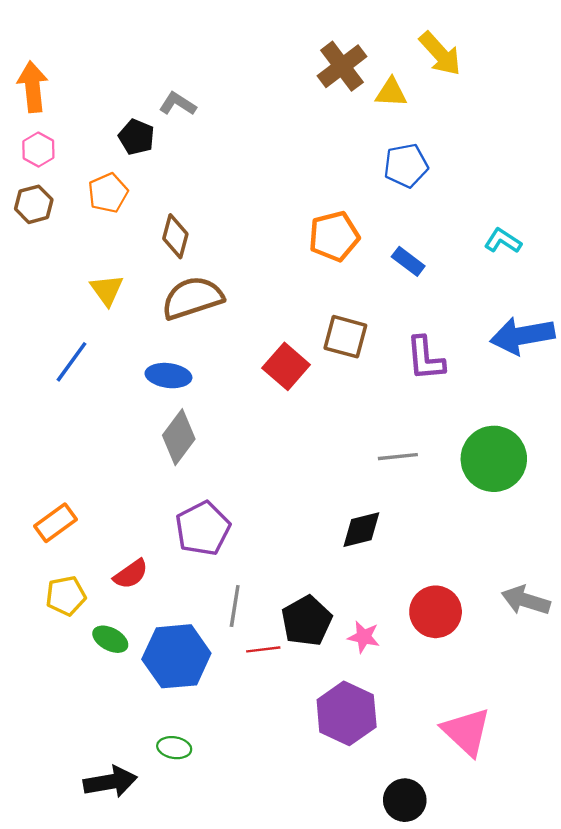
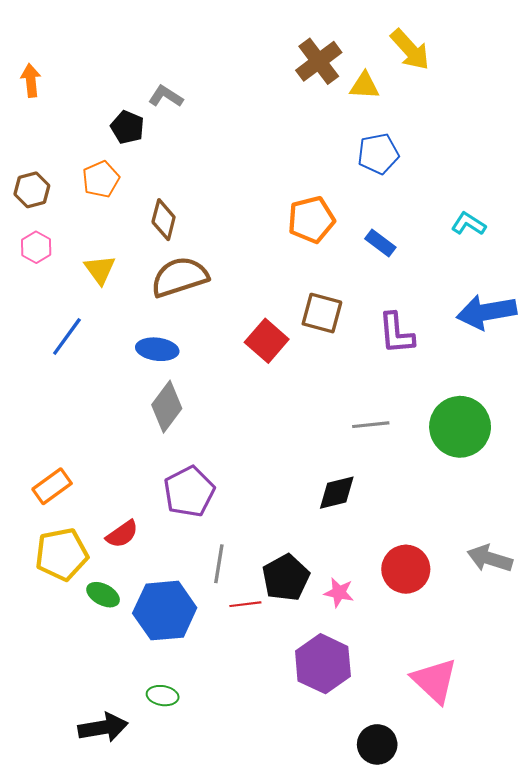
orange arrow: (33, 87) -> (31, 80), size x0.7
pink hexagon: (38, 150) -> (36, 247), moved
yellow pentagon: (66, 596) -> (62, 554), size x1.4

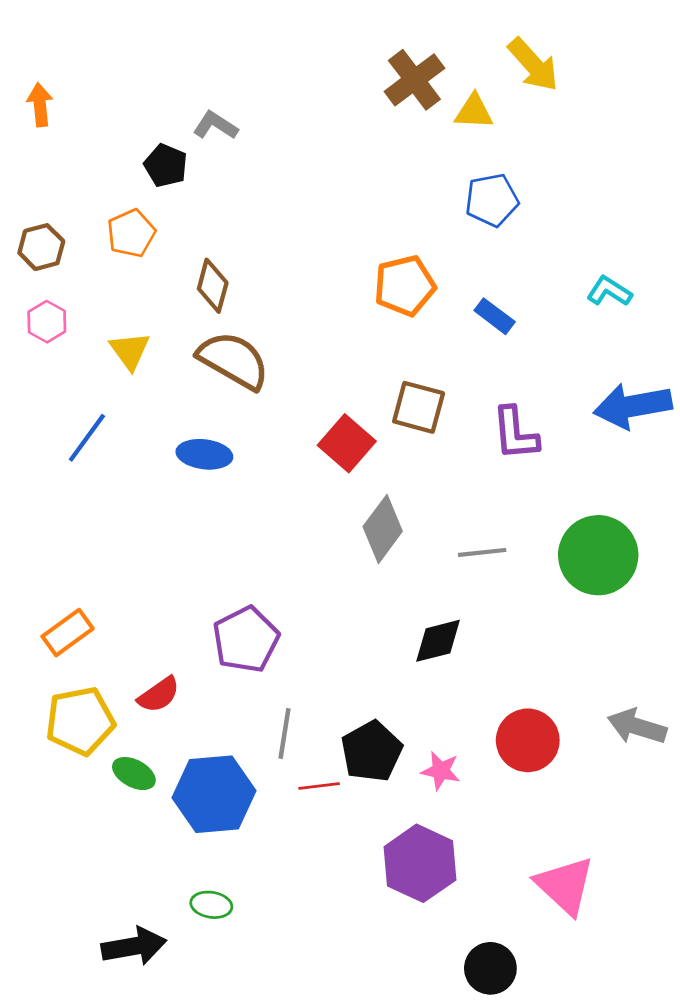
brown semicircle: (180, 277) -> (233, 360), turned 48
gray diamond: (167, 407) -> (383, 529), moved

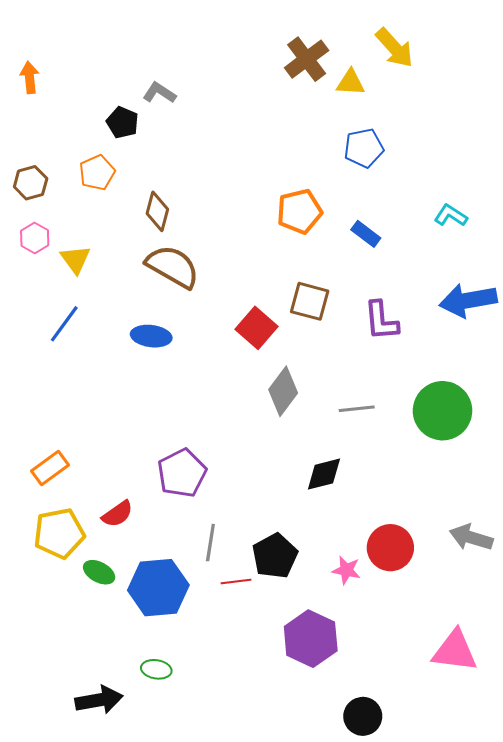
yellow triangle: (130, 351) -> (76, 259), moved
pink star: (441, 771) -> (346, 570), moved
pink triangle: (565, 885) -> (455, 651), moved, turned -36

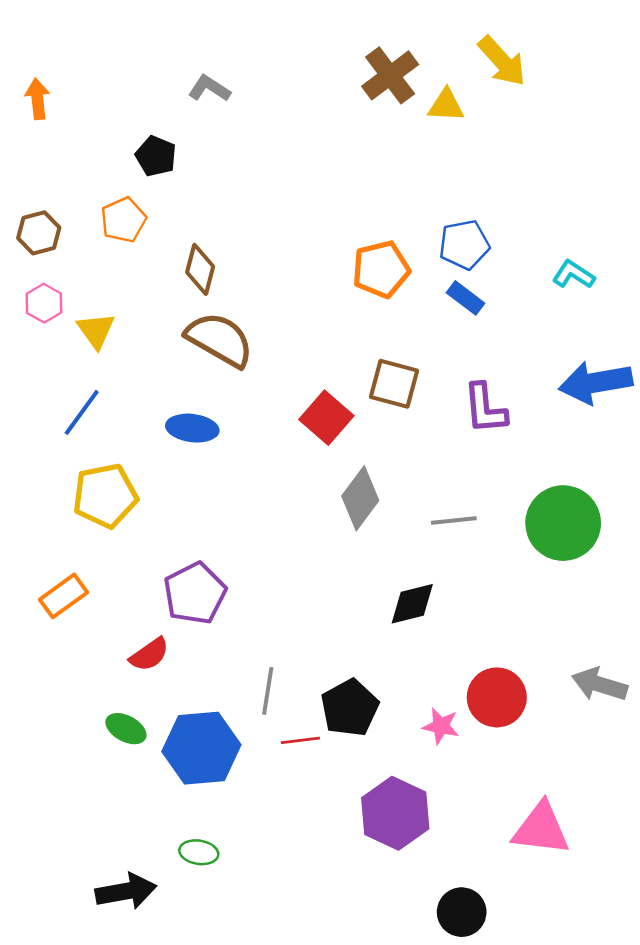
gray L-shape: (159, 93) -> (209, 88), moved
blue pentagon: (364, 148) -> (464, 245), moved
purple pentagon: (182, 473) -> (195, 593), moved
yellow pentagon: (59, 533) -> (105, 496), moved
pink triangle: (455, 651) -> (541, 829), moved

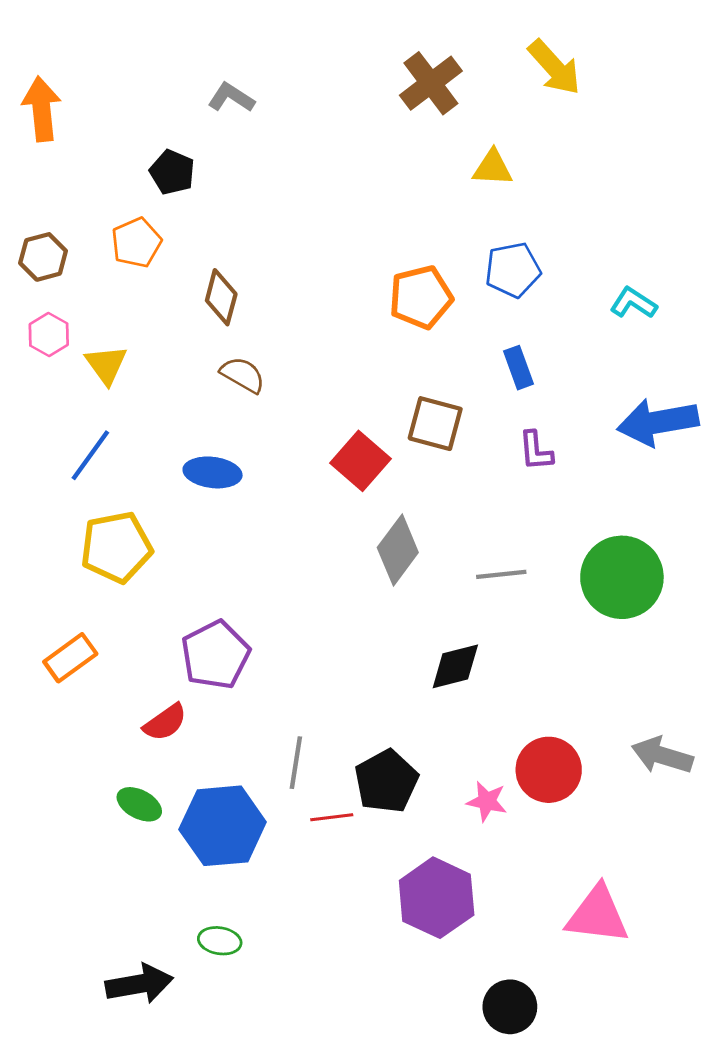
orange arrow: (37, 99) -> (42, 109), size x1.4
yellow triangle: (446, 105) -> (493, 168), moved
blue rectangle: (466, 298) -> (518, 368), moved, turned 33
brown semicircle: (220, 340) -> (243, 375), size x0.6
purple L-shape: (485, 409) -> (536, 451), size x0.7

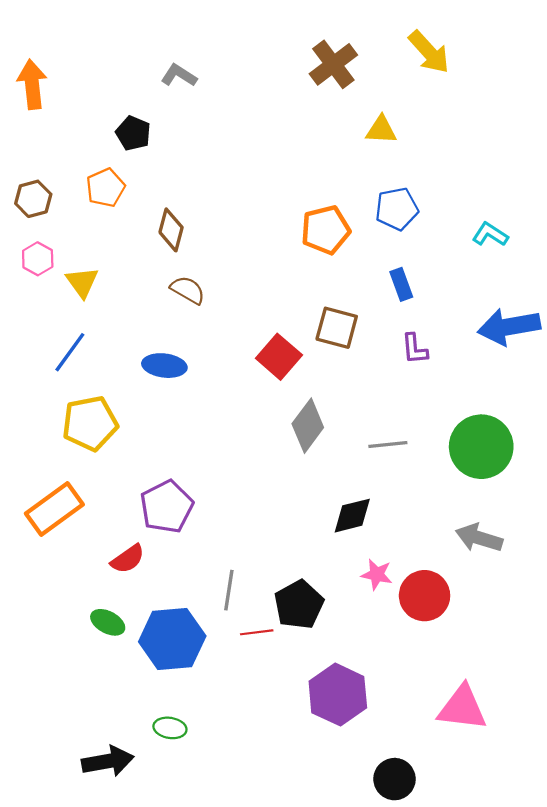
orange rectangle: (70, 658) -> (54, 509), size x1.4
gray arrow: (662, 755) -> (479, 538), moved
pink star: (487, 801) -> (377, 575), moved

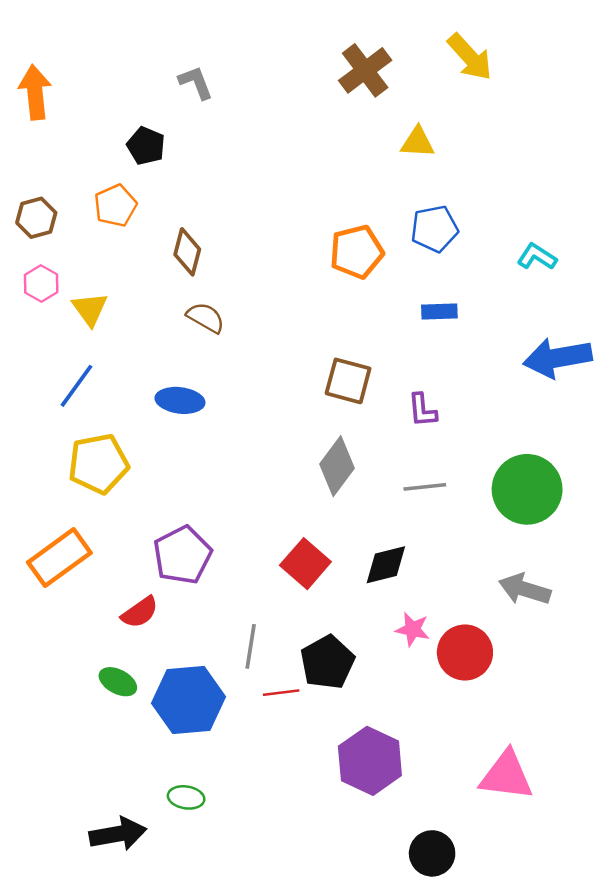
gray L-shape: (179, 75) -> (196, 83), turned 36
blue rectangle: (401, 284) -> (439, 312), turned -72
brown square: (337, 328) -> (348, 381), moved
purple L-shape: (415, 349) -> (422, 410), moved
red square: (279, 357) -> (305, 564), moved

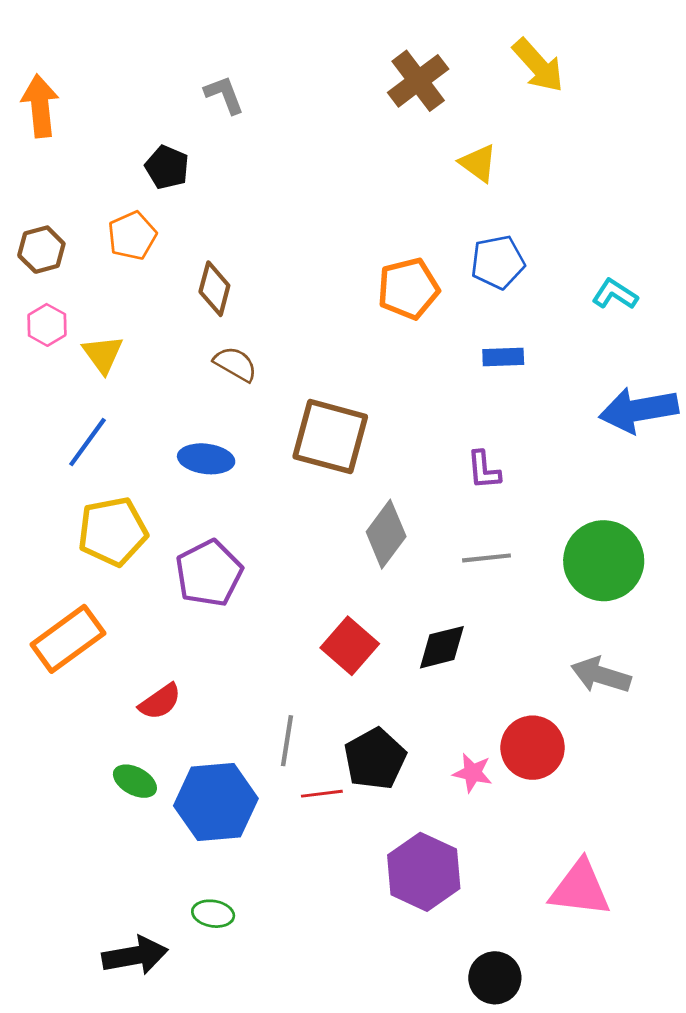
yellow triangle: (417, 142) -> (478, 163), turned 33
brown square: (348, 381) -> (330, 437), moved, size x1.4
purple pentagon: (182, 555) -> (209, 573), moved
pink star: (413, 629) -> (473, 773), moved

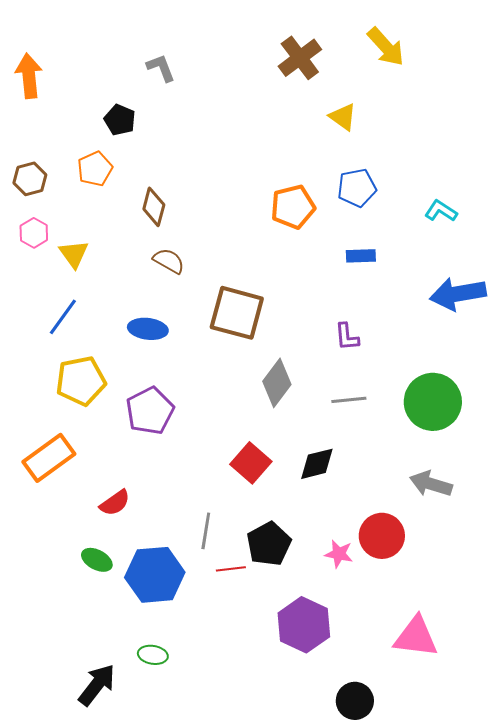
black arrow: (135, 956) -> (97, 685), turned -42

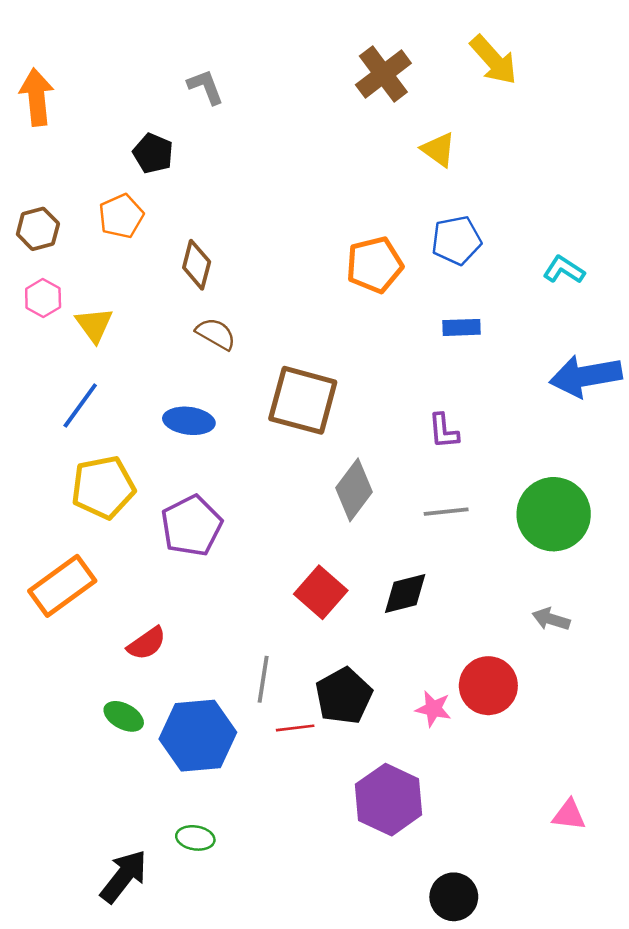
gray arrow: (431, 484) -> (551, 619), size x0.7
pink triangle: (416, 637) -> (569, 815), moved, size x0.6

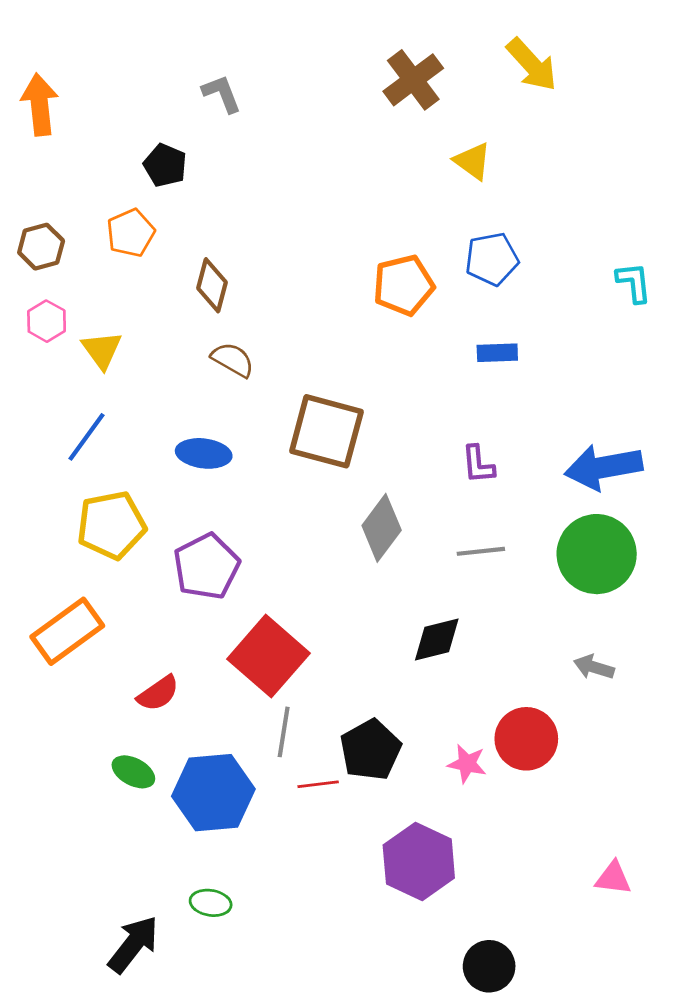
cyan L-shape: (564, 270) -> (634, 282), moved, turned 51
blue arrow: (586, 376) -> (603, 467), moved
red square: (321, 592) -> (268, 656), moved, size x1.4

